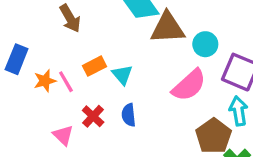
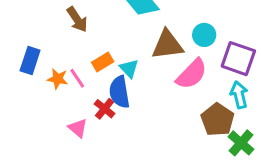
brown triangle: (168, 28) -> (167, 45), moved
orange star: (45, 81) -> (58, 79), turned 30
blue semicircle: (129, 115) -> (119, 92), moved, size x1.5

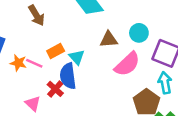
brown triangle: (167, 45) -> (109, 39), size x0.7
pink line: (77, 78) -> (34, 63), turned -35

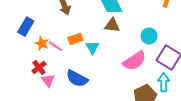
brown triangle: (109, 39) -> (112, 25), moved
blue semicircle: (68, 76) -> (77, 78), moved, turned -65
red cross: (55, 89) -> (39, 68), moved

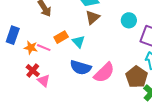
brown triangle: (112, 25) -> (92, 17), turned -35
pink semicircle: (134, 61) -> (104, 73), moved
blue semicircle: (77, 78) -> (81, 68), moved

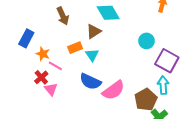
brown triangle: (92, 17) -> (94, 31), moved
pink line: (44, 48) -> (55, 66), moved

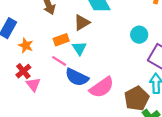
pink line: (55, 66) -> (59, 61), moved

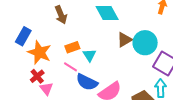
brown triangle: (82, 23) -> (124, 40), moved
cyan circle: (139, 35) -> (145, 43), size x1.5
orange star: (26, 45) -> (39, 52), size x1.6

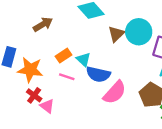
brown arrow: (61, 15) -> (43, 24), turned -84
blue semicircle: (87, 82) -> (98, 74), moved

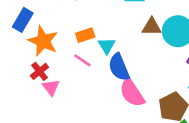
brown triangle: (116, 34) -> (152, 27), turned 30
blue semicircle: (98, 74) -> (119, 67), turned 40
pink semicircle: (115, 92) -> (132, 93), turned 90

